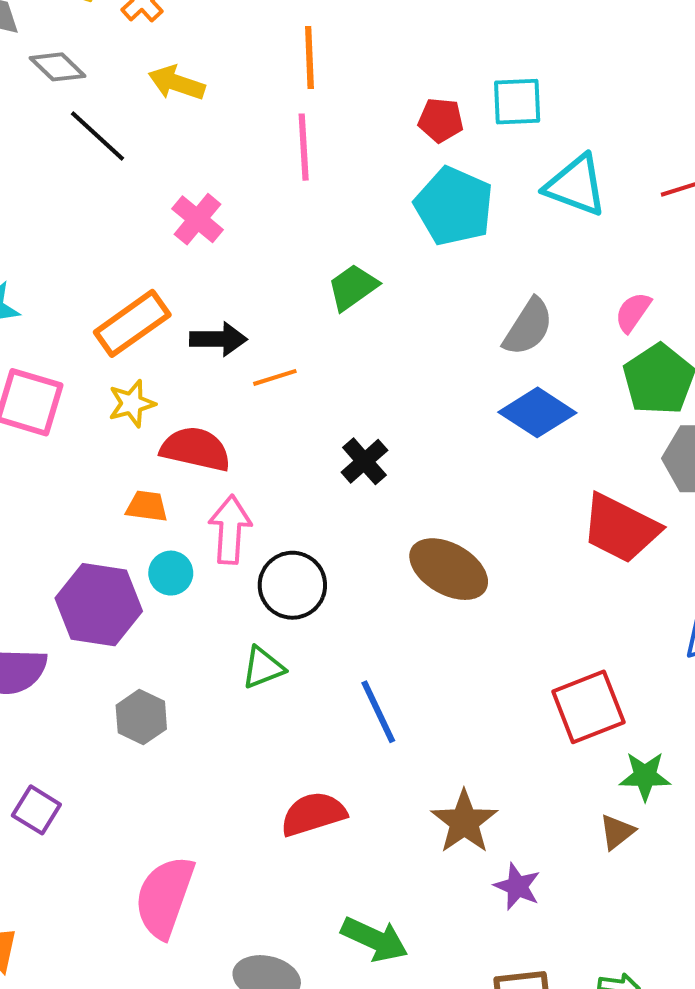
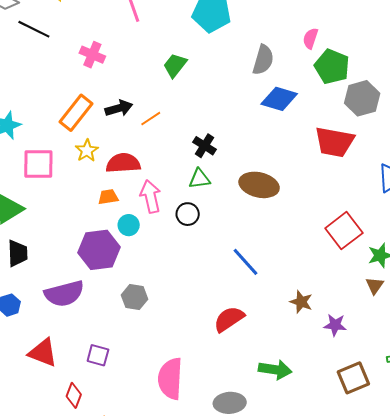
black circle: (292, 585) -> (188, 214), size x0.7
green triangle: (263, 668) -> (199, 179), moved, turned 30
brown star: (464, 822) -> (301, 302), size x0.7

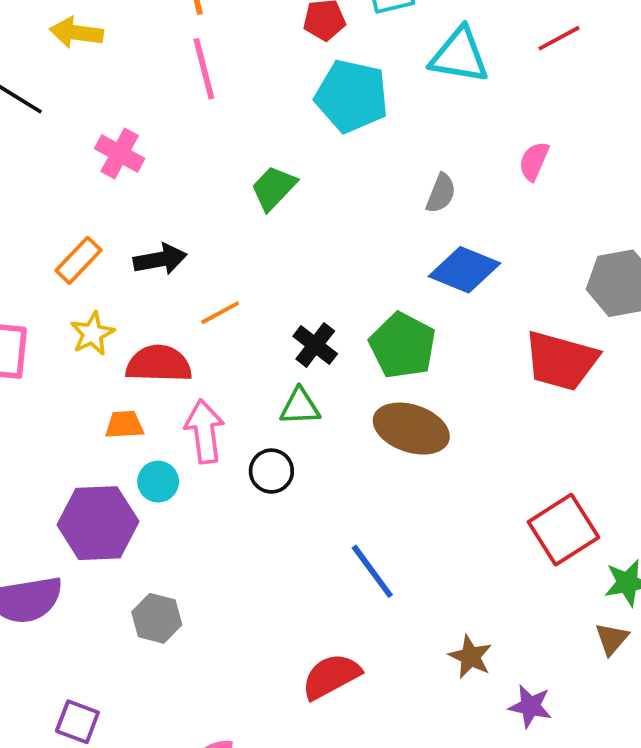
gray semicircle: (263, 60) -> (441, 193), size x0.7
green pentagon: (332, 67) -> (403, 346), moved
orange rectangle: (76, 113) -> (79, 260), size x0.7
orange line: (151, 119) -> (220, 313), moved

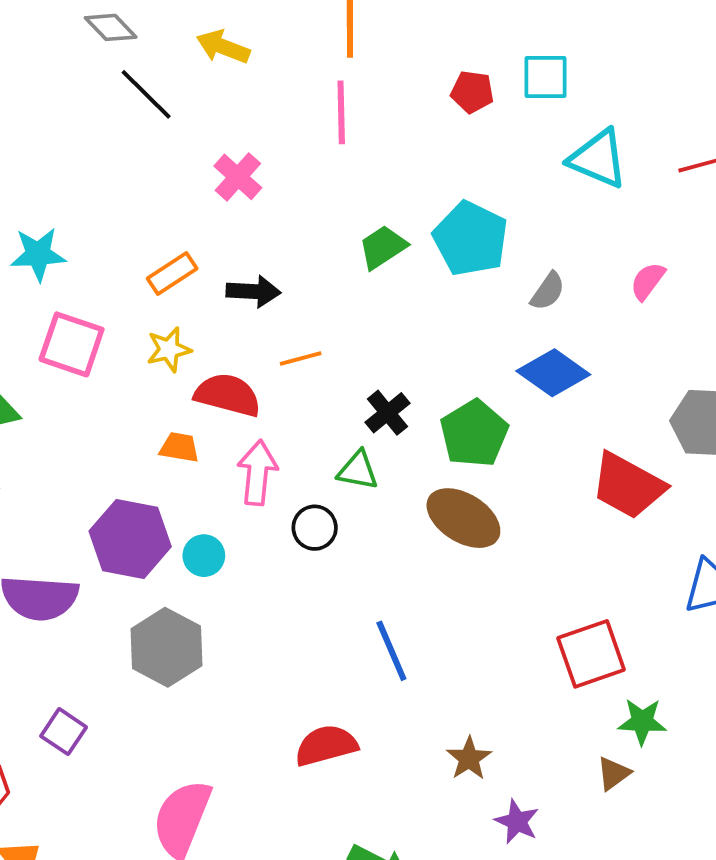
cyan pentagon: (352, 96) -> (470, 239), moved
cyan circle: (158, 482) -> (204, 556), moved
gray hexagon: (157, 618) -> (166, 647), size x1.5

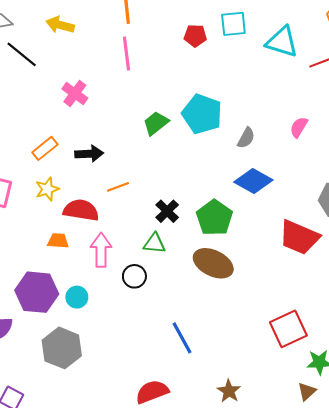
cyan triangle: (598, 159) -> (282, 42), moved

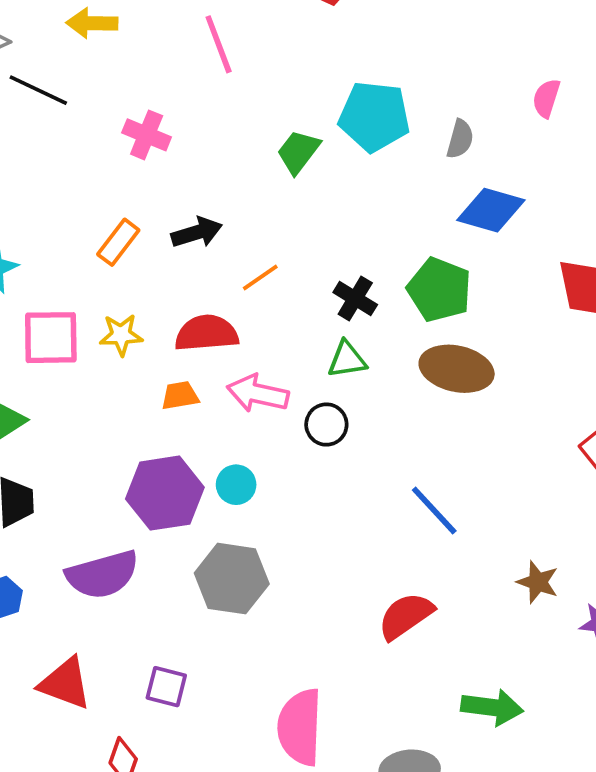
yellow star: (47, 189) -> (121, 335), moved, turned 30
pink arrow: (101, 250) -> (258, 393), turned -64

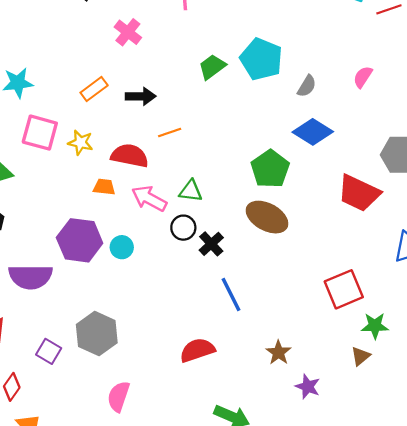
black cross: (355, 299) -> (211, 244), moved
green triangle: (347, 360) -> (191, 191), moved
gray hexagon: (232, 579) -> (97, 334), moved
pink semicircle: (300, 727) -> (118, 396), size x0.7

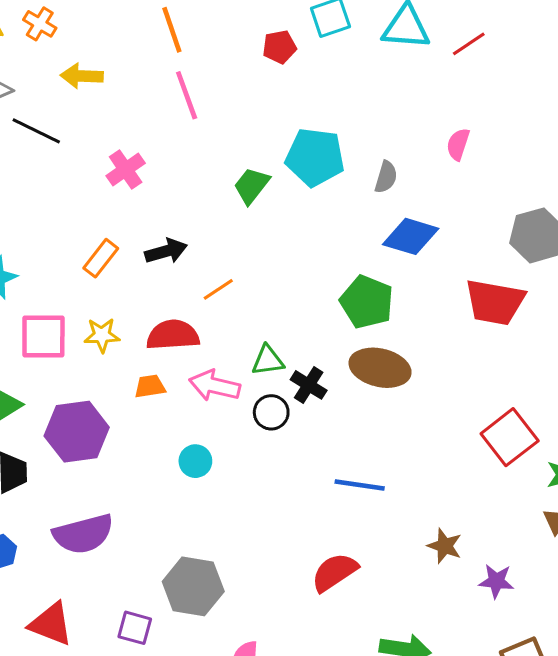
pink cross: (128, 32) -> (126, 169), turned 32
purple hexagon: (80, 240) -> (77, 432), moved
black cross: (211, 244) -> (309, 385), moved
blue line: (231, 294) -> (360, 485), turned -40

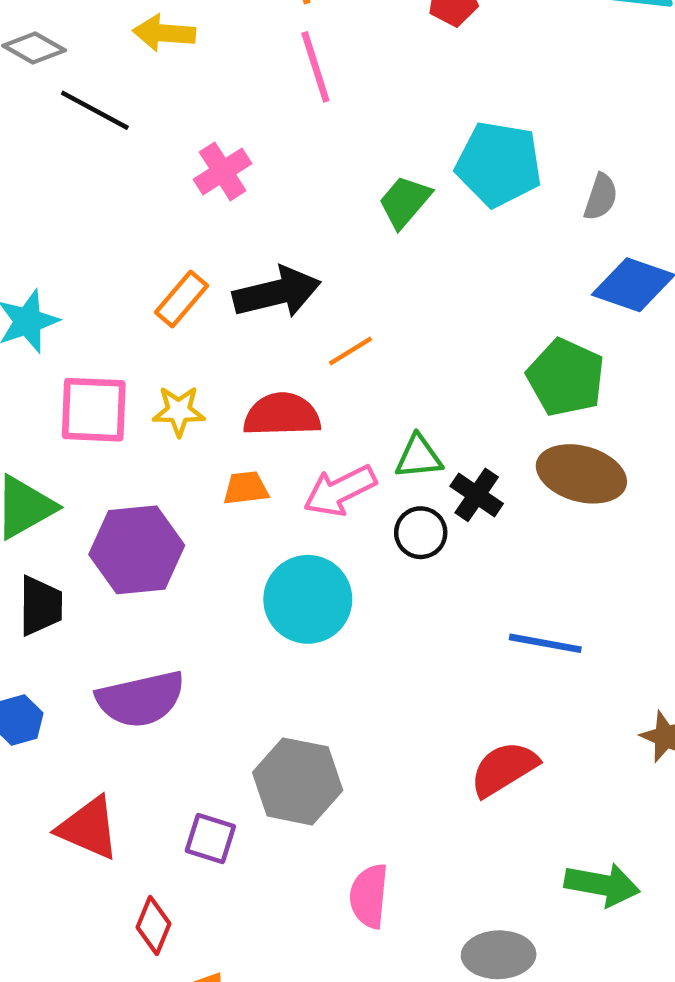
black arrow: (166, 251) -> (277, 292), size x1.4
pink arrow: (215, 386) -> (340, 491), turned -42
cyan circle: (195, 461) -> (308, 599), size x1.8

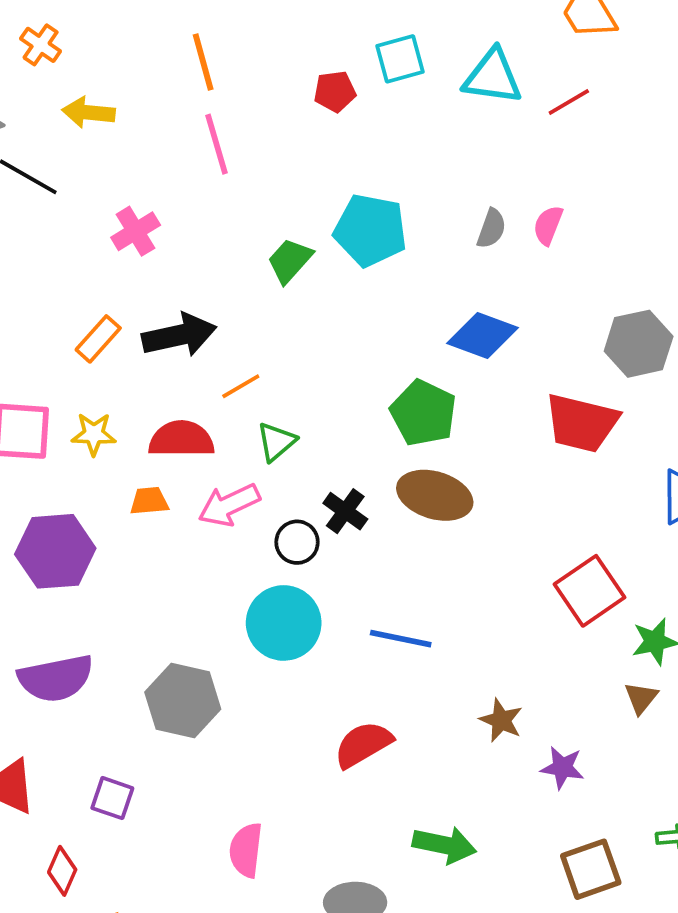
gray semicircle: (601, 197) -> (491, 229), moved
green triangle: (419, 457) -> (276, 442), moved, turned -36
cyan circle: (308, 599) -> (284, 623), moved
gray hexagon: (298, 781) -> (183, 701), moved

